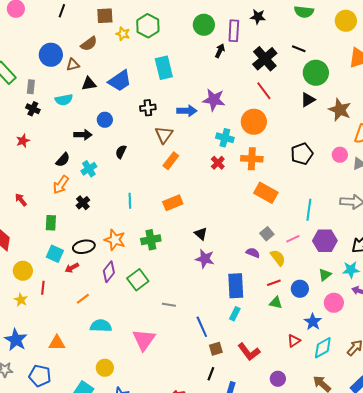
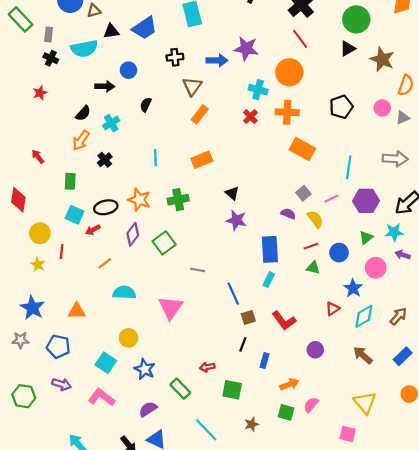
cyan semicircle: (64, 100) -> (84, 49), size x1.4

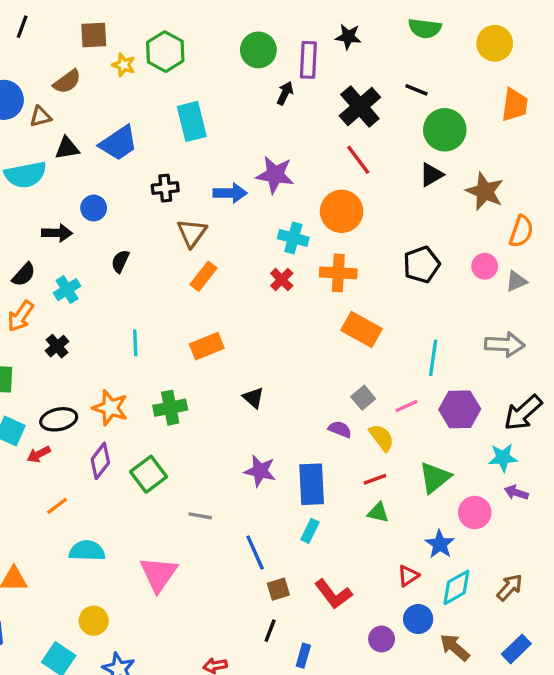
purple star: (236, 220) -> (260, 471), moved
green triangle: (366, 237) -> (435, 478), moved, size x1.5
blue circle: (339, 253) -> (418, 619), moved

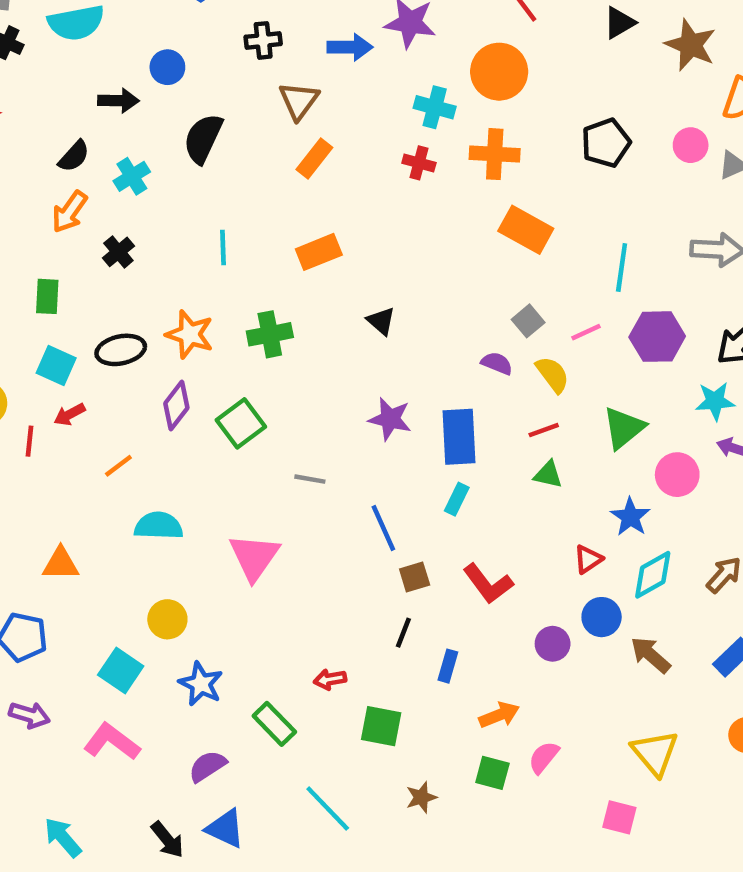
black semicircle: (120, 261) -> (203, 138), size x1.6
red cross: (282, 280) -> (419, 163), turned -30
red arrow: (39, 454) -> (69, 414), moved

